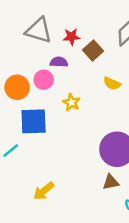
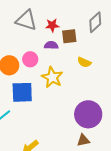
brown square: (93, 51) -> (69, 36), turned 35
purple semicircle: (59, 62) -> (51, 45), moved
yellow star: (71, 102) -> (52, 77), size x1.5

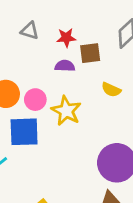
gray triangle: (26, 20) -> (30, 31), size x0.6
pink circle: (30, 59) -> (35, 100), moved

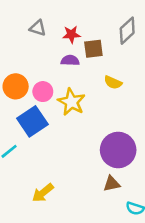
blue square: (24, 132) -> (32, 121), turned -32

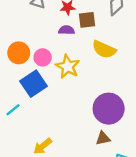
yellow semicircle: (113, 82) -> (104, 49), size x1.5

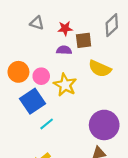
cyan line: (13, 110) -> (47, 124), moved

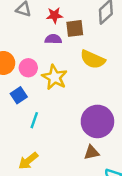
blue square: (33, 101) -> (19, 95), size x0.6
cyan line: (47, 124) -> (34, 120), turned -32

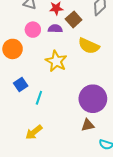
brown square: (75, 28) -> (74, 19), turned -35
pink circle: (28, 68) -> (33, 30), moved
blue square: (19, 95) -> (21, 85), moved

